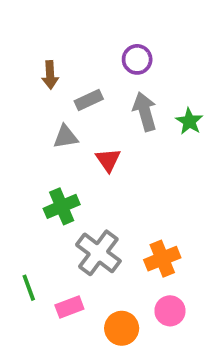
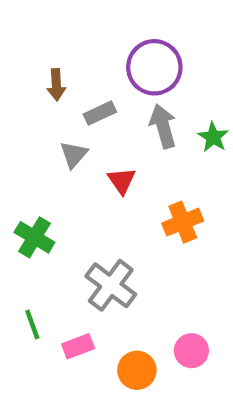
purple circle: (137, 59) -> (154, 67), size x1.6
gray triangle: (66, 137) -> (74, 155), turned -40
green cross: (62, 206) -> (34, 237), moved, turned -36
orange cross: (162, 259) -> (183, 222), moved

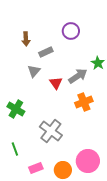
purple circle: (154, 67) -> (71, 31), size x0.7
gray arrow: (163, 126) -> (78, 76), moved, turned 72
pink rectangle: (78, 346) -> (36, 168), moved
pink circle: (191, 351) -> (88, 161), size x1.5

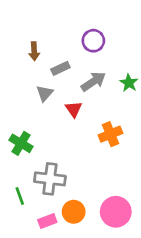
gray arrow: (78, 76) -> (93, 81), moved
gray cross: (51, 131) -> (50, 179), moved, turned -30
orange circle: (63, 170) -> (74, 212), moved

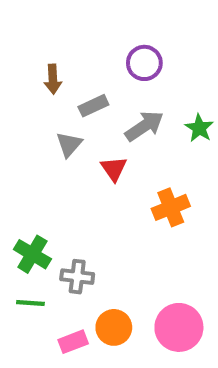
green cross: (21, 143) -> (32, 254), moved
gray cross: (50, 179) -> (77, 277), size x0.7
green line: (20, 196) -> (30, 303), turned -66

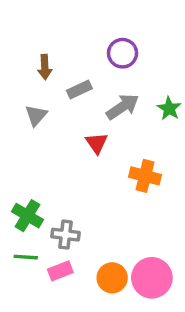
gray triangle: (69, 144) -> (36, 115), moved
orange cross: (171, 207) -> (145, 176), turned 36
orange circle: (114, 327) -> (112, 278), moved
pink rectangle: (73, 342) -> (60, 271), moved

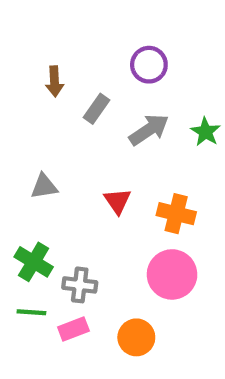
gray rectangle: (79, 89) -> (96, 109), turned -30
gray triangle: (36, 115) -> (44, 186), moved, turned 40
red triangle: (97, 143) -> (117, 201), moved
pink circle: (152, 278) -> (172, 274), moved

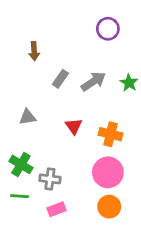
purple circle: (149, 65) -> (108, 29), moved
gray rectangle: (96, 109) -> (60, 79), moved
pink rectangle: (73, 329) -> (56, 209), moved
orange circle: (136, 337) -> (109, 207), moved

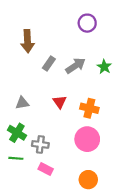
brown arrow: (34, 51) -> (28, 41), size x1.5
gray triangle: (28, 117) -> (22, 103), moved
orange circle: (109, 207) -> (88, 180), moved
pink rectangle: (56, 209) -> (46, 169), turned 48

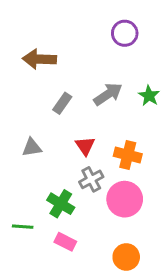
brown arrow: (28, 41) -> (39, 59), turned 95
gray rectangle: (49, 64) -> (62, 103), moved
green cross: (17, 133) -> (61, 204), moved
gray cross: (40, 144) -> (91, 179), moved, turned -35

